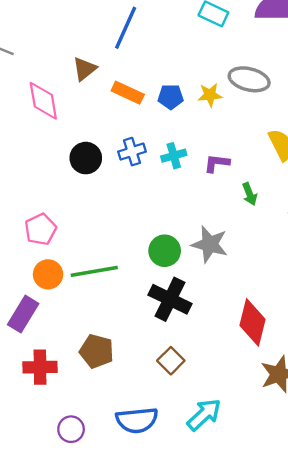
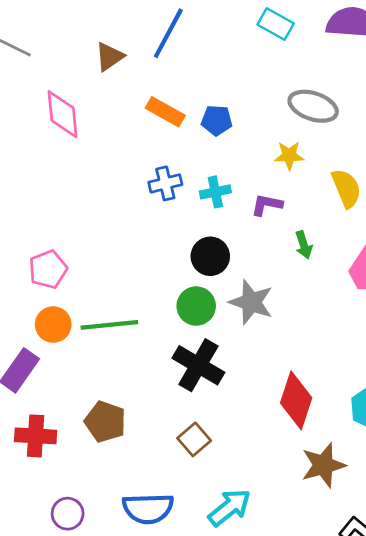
brown triangle: (85, 69) -> (109, 57), moved
yellow star: (210, 95) -> (289, 155), moved
black circle: (86, 158) -> (210, 256), moved

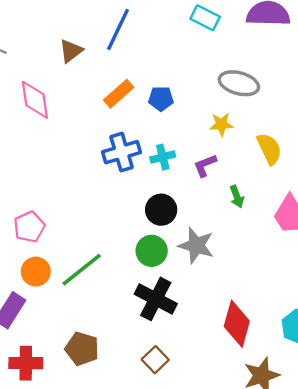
orange rectangle: (165, 112) -> (119, 94), turned -68
blue cross: (165, 183) -> (122, 152), size x1.4
purple L-shape: (267, 205) -> (205, 165), turned -30
green line: (109, 325) -> (82, 270), turned -30

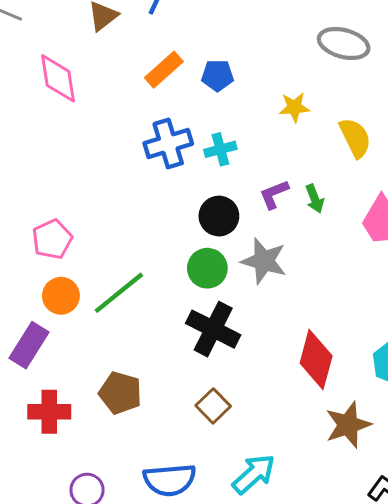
gray ellipse: (239, 83) -> (344, 44), moved
purple L-shape: (205, 165) -> (274, 194), moved

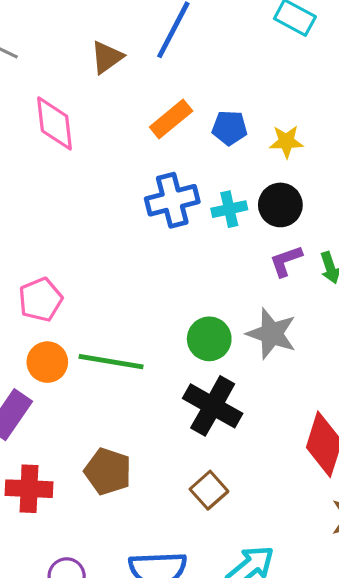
yellow star: (294, 107) -> (286, 142), moved
black circle: (219, 216) -> (280, 205), moved
green line: (119, 293) -> (111, 362), turned 46

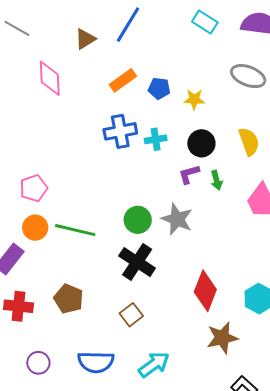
black circle: (280, 205) -> (201, 143), moved

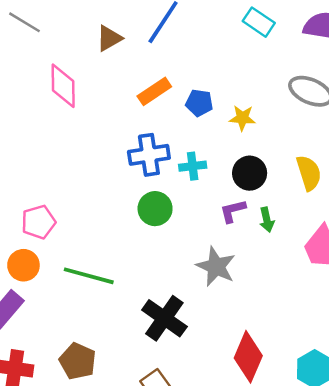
green circle: (138, 220) -> (155, 209), moved
orange circle: (35, 228) -> (23, 265), moved

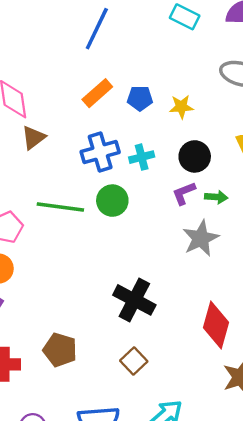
brown triangle: (109, 38) -> (33, 137), moved
green arrow: (267, 220) -> (216, 197), turned -65
gray star: (216, 266) -> (201, 238), moved, turned 30
green line: (89, 276) -> (60, 207), moved

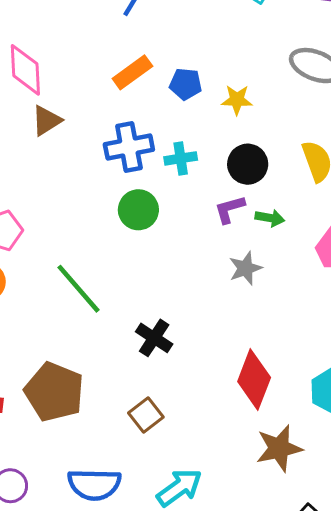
green line: (60, 207) -> (79, 289), moved, turned 36
gray star: (201, 238) -> (245, 268), size x0.7
black cross: (134, 300) -> (154, 338), size x0.7
brown pentagon: (60, 350) -> (54, 392), size x1.4

